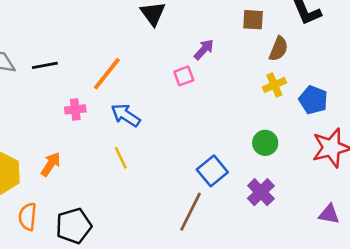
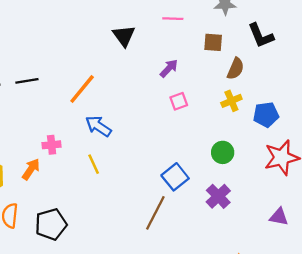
pink square: (184, 76) -> (179, 101), moved
blue pentagon: (313, 100) -> (266, 115), turned -30
pink cross: (75, 109) -> (52, 145), moved

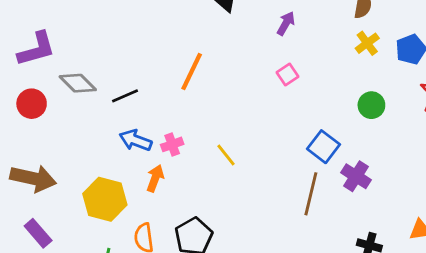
black line: (27, 81) -> (125, 96), moved
pink square: (179, 101) -> (288, 74), moved
blue arrow: (98, 126) -> (136, 140), moved
purple cross: (218, 196) -> (356, 176), moved

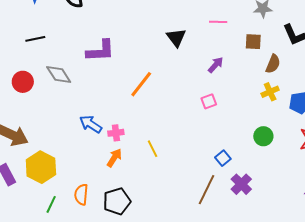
purple L-shape: (36, 49) -> (100, 51), moved
black line: (125, 96) -> (35, 39), moved
blue square: (323, 147) -> (223, 158), size x0.7
orange arrow: (155, 178) -> (114, 158), moved
yellow hexagon: (105, 199) -> (41, 167), moved

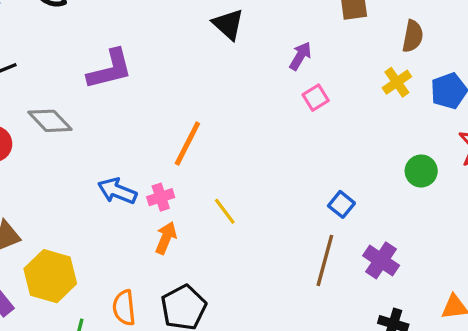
brown semicircle: (273, 64) -> (413, 36), moved
orange line: (141, 84) -> (187, 144), moved
pink square: (209, 101) -> (316, 98), moved
green circle: (263, 136) -> (421, 171), moved
purple cross: (241, 184) -> (381, 260), moved

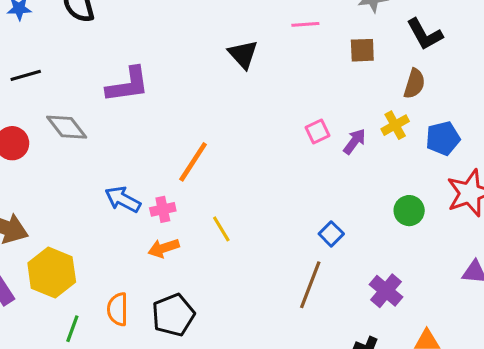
purple arrow: (300, 56) -> (355, 141), moved
orange arrow: (166, 238) -> (164, 248), turned -136
purple cross: (381, 260) -> (386, 291), moved

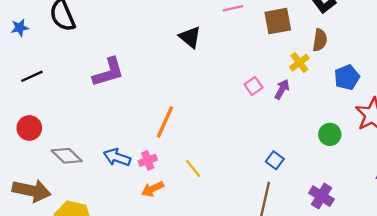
brown square: (362, 50) -> (278, 21), size x1.4
yellow cross: (395, 125) -> (299, 63), moved
gray diamond: (67, 127) -> (67, 156), moved

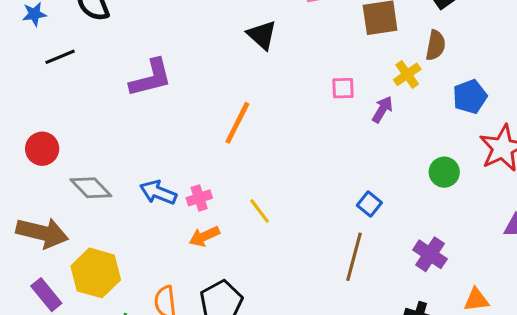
black line: (32, 76) -> (60, 57), moved
pink square: (254, 86) -> (343, 88), moved, turned 30
orange line: (165, 122) -> (237, 123), moved

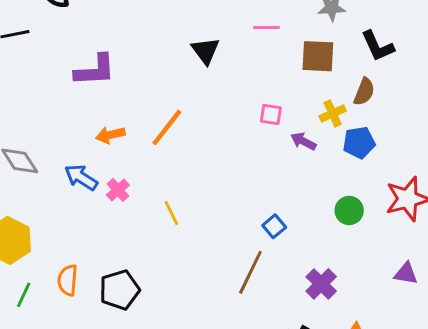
blue pentagon: (470, 97) -> (359, 143), moved
purple arrow: (382, 109) -> (303, 141), turned -105
pink cross: (199, 198) -> (118, 190), turned -35
orange arrow: (204, 236) -> (110, 135), moved

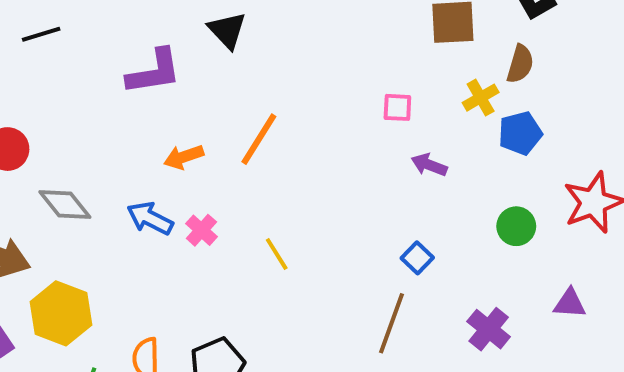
black triangle: (205, 51) -> (227, 30), moved
purple arrow: (303, 141) -> (429, 165), moved
purple triangle: (406, 273) -> (570, 303), moved

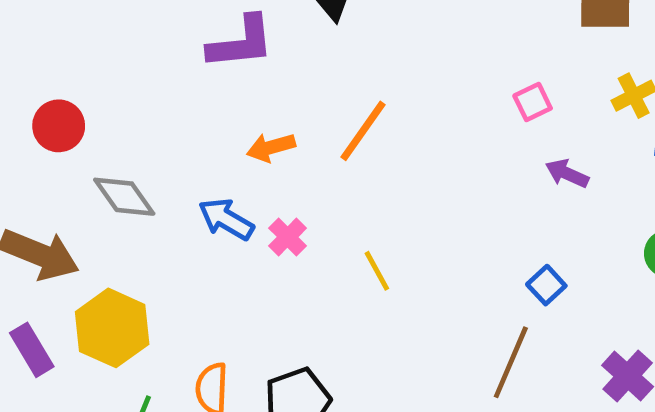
pink square: (397, 107) -> (533, 102), turned -32

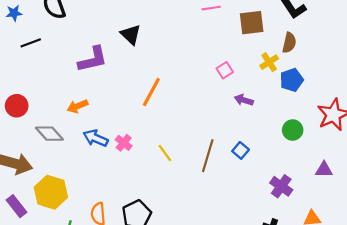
orange arrow: (271, 147) -> (78, 106), moved
brown line: (511, 362) -> (208, 156), moved

